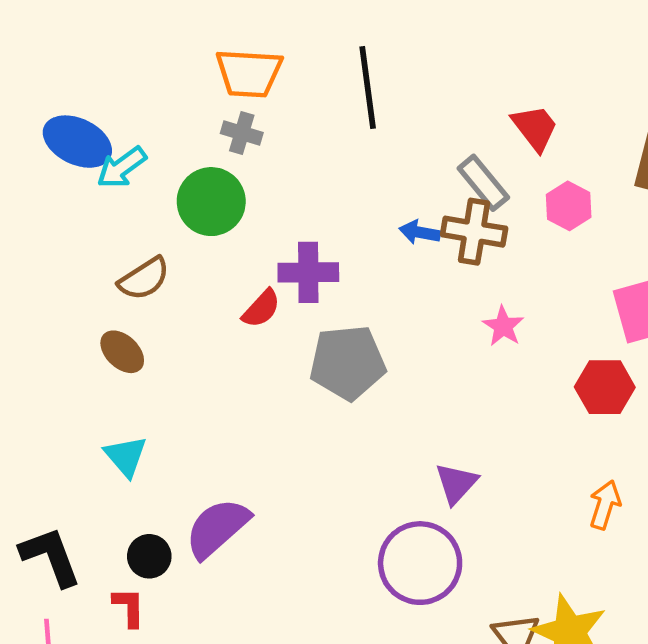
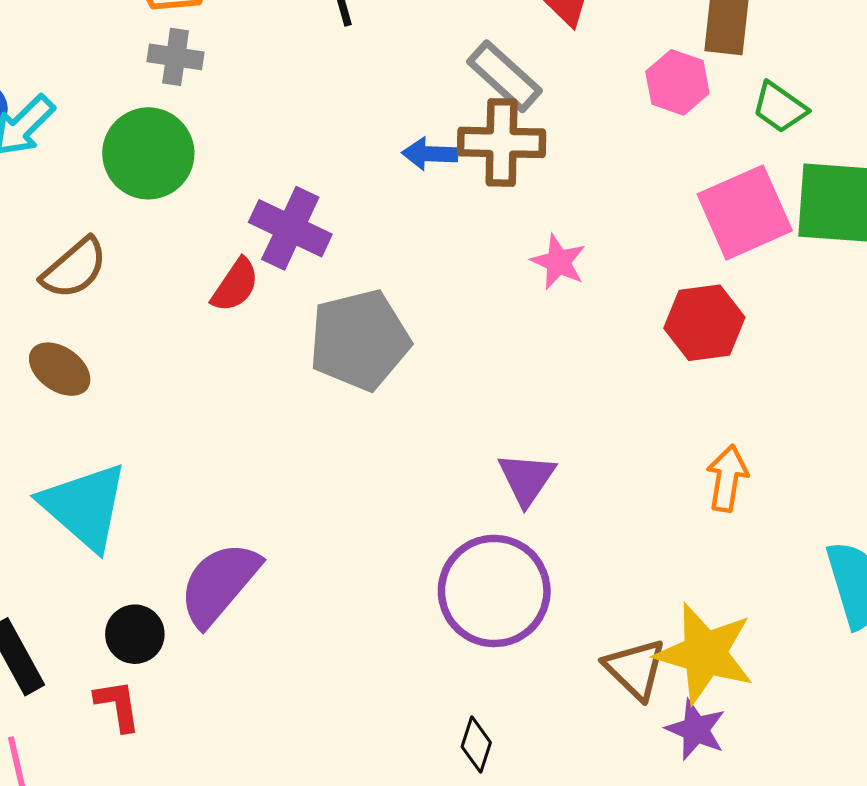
pink hexagon: (569, 206) -> (677, 82), moved
purple cross: (308, 272) -> (290, 228), turned 34
cyan triangle: (126, 456) -> (84, 506), size x1.6

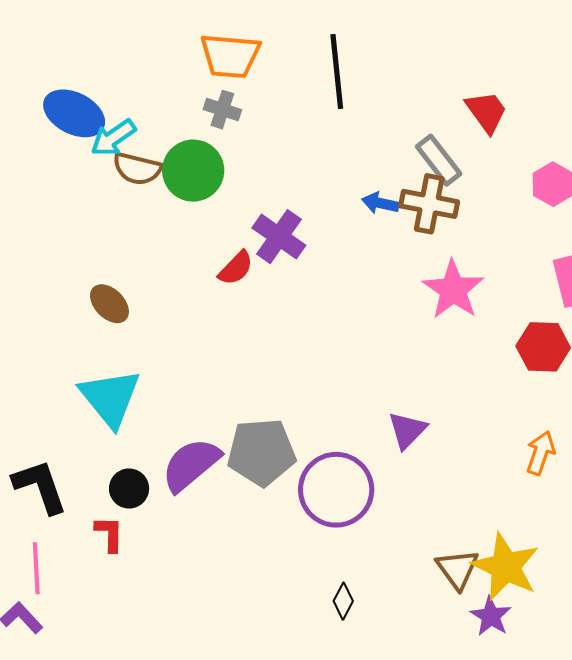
pink star: (558, 262) -> (453, 290), size x1.6
brown semicircle: (74, 268) -> (137, 169), moved, turned 45
gray pentagon: (360, 340) -> (261, 452), moved
purple circle: (494, 591) -> (336, 490), moved

